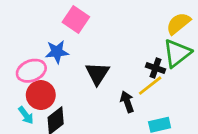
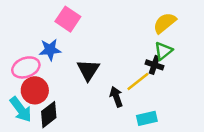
green triangle: (177, 53) -> (163, 51), size x0.7
black cross: (155, 68) -> (154, 65), moved
cyan arrow: (26, 115) -> (21, 109), size x1.5

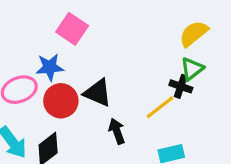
black triangle: (88, 70) -> (98, 93), turned -40
red circle: (35, 90) -> (61, 101), moved
black arrow: (116, 97) -> (117, 131), moved

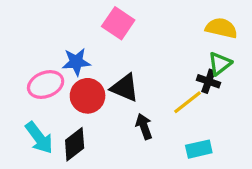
pink square: (72, 29) -> (118, 23), moved
yellow semicircle: (194, 34) -> (221, 28), turned 52

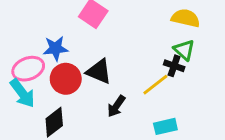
green triangle: (220, 64) -> (184, 50), turned -40
black arrow: (144, 126) -> (116, 106), turned -125
cyan arrow: (39, 138) -> (22, 93), moved

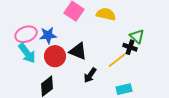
yellow semicircle: (186, 18) -> (106, 14), moved
pink ellipse: (28, 69) -> (26, 34), moved
cyan arrow: (22, 93) -> (27, 53), moved

